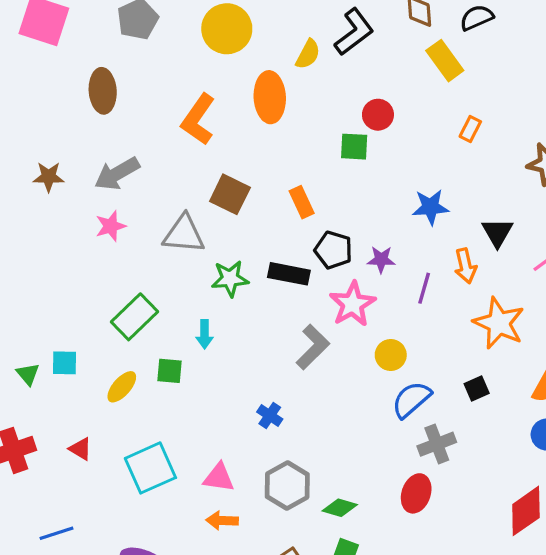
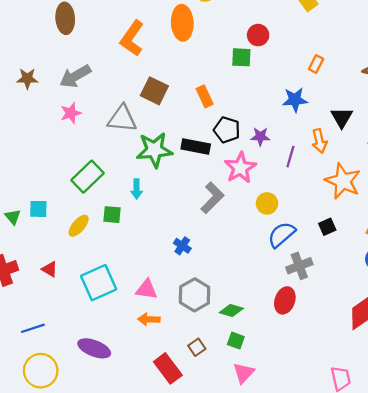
orange rectangle: (470, 129) -> (316, 64), moved
green star: (230, 279) -> (154, 150), size x1.4

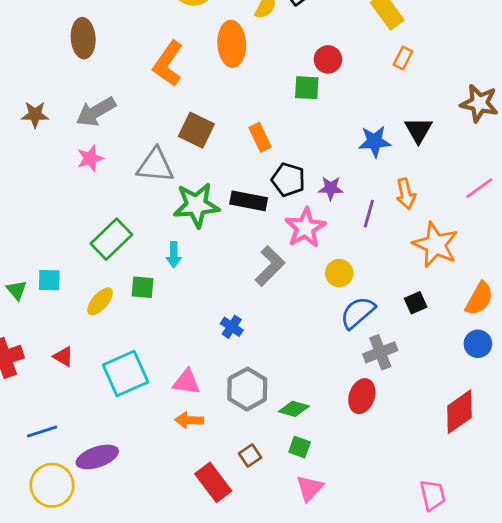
orange rectangle: (316, 64) -> (403, 58), moved
black triangle: (342, 118) -> (418, 130), moved
purple ellipse: (94, 348) -> (97, 457), moved, turned -40

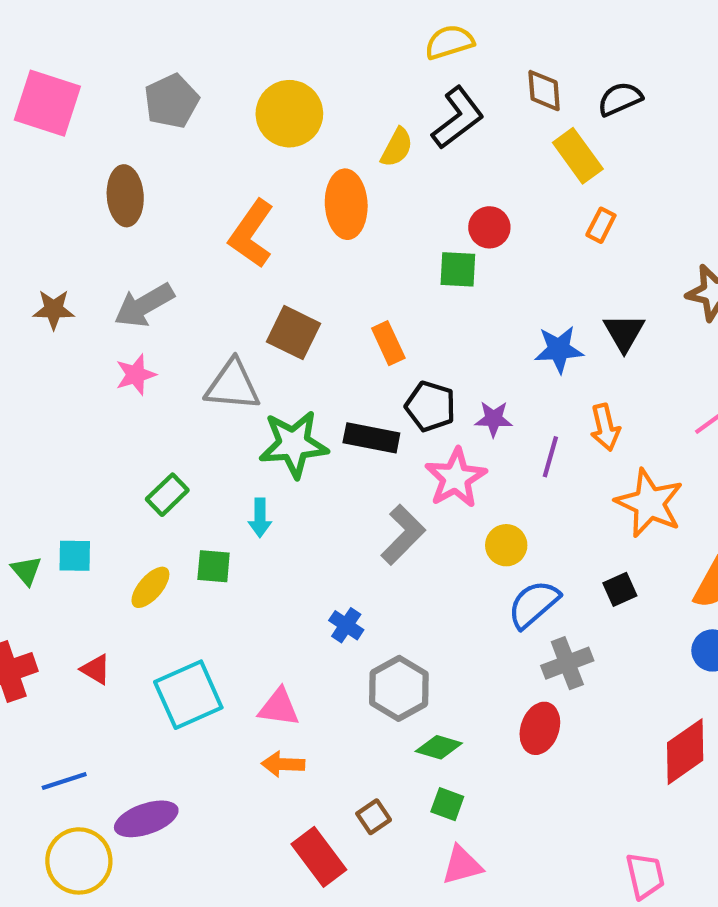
green rectangle: (111, 239) -> (167, 495), size x0.7
gray hexagon: (247, 389) -> (399, 688), moved
pink triangle: (310, 488) -> (462, 865), turned 32

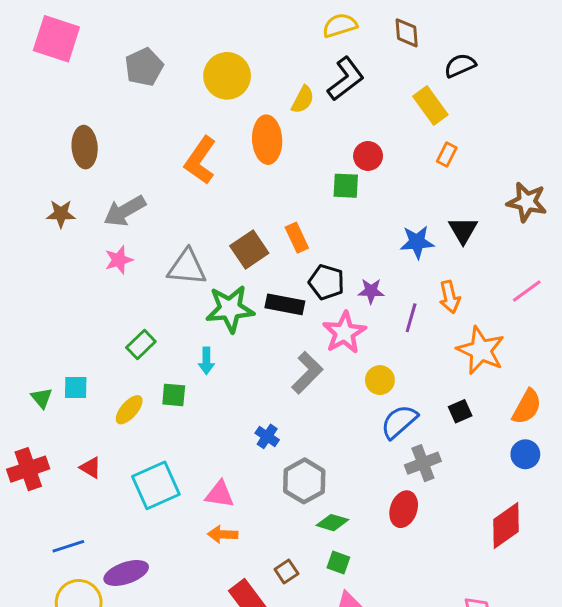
brown diamond: (544, 91) -> (407, 33), moved
pink square: (47, 103) -> (56, 39), moved
brown ellipse: (125, 196) -> (85, 147), moved
brown square: (294, 333) -> (249, 249), moved, turned 30

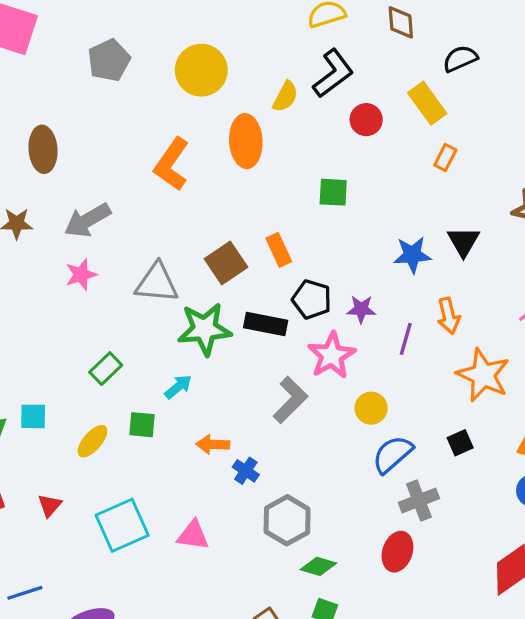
red circle: (368, 156) -> (366, 120), moved
cyan arrow: (206, 361) -> (178, 387), turned -130
red triangle: (91, 468) -> (50, 505), turned 40
orange arrow: (223, 534) -> (213, 444), moved

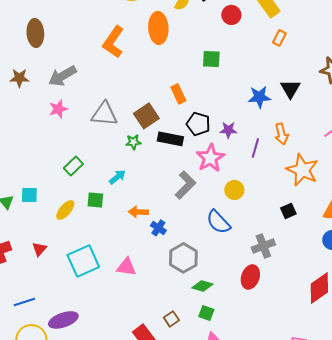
brown square: (226, 263) -> (146, 116), moved
green star: (205, 329) -> (133, 142), size x0.5
blue semicircle: (393, 454) -> (218, 222), moved, turned -92

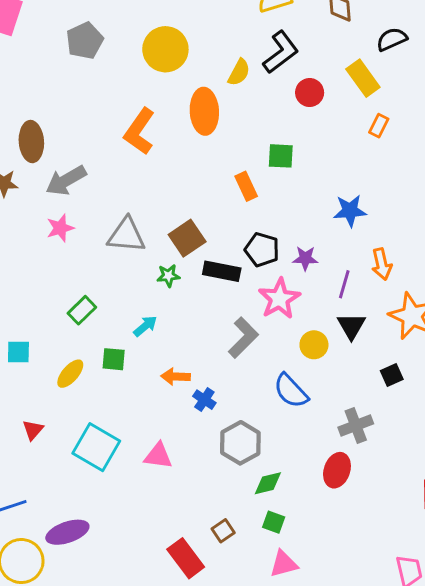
brown ellipse: (35, 33) -> (31, 142), moved
black triangle: (290, 89) -> (351, 326), moved
orange rectangle: (178, 94) -> (246, 186), moved
cyan square: (83, 261) -> (96, 447), turned -36
green diamond: (202, 286) -> (268, 483), turned -30

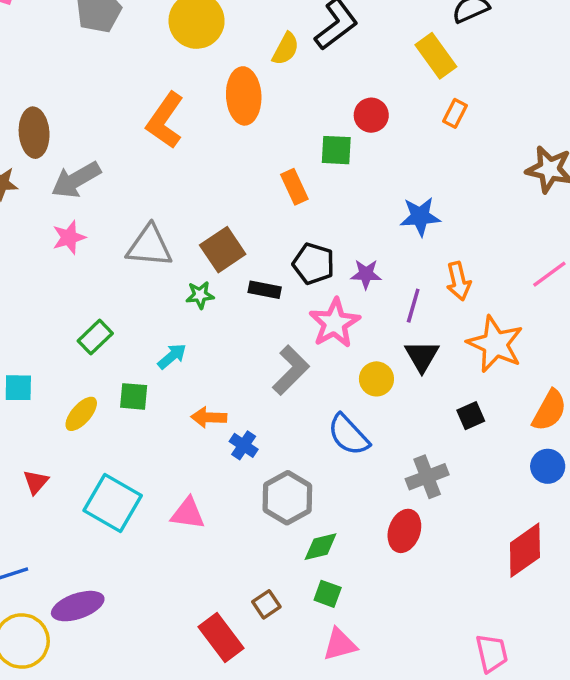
red circle: (310, 93) -> (371, 115), moved
black rectangle: (222, 271) -> (265, 290), size x0.7

